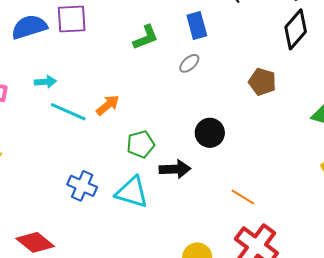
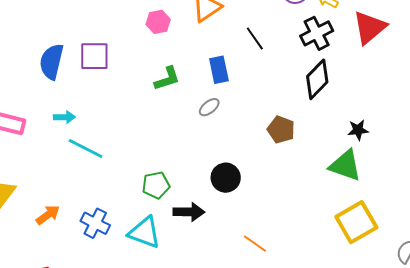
blue semicircle: (29, 27) -> (52, 62), turned -63
orange arrow: (108, 105) -> (48, 215), moved

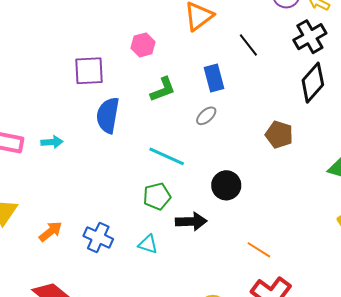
pink hexagon: (158, 22) -> (143, 45), moved
blue semicircle: (52, 62) -> (108, 115), moved
cyan arrow: (64, 117) -> (52, 142), moved
cyan line: (86, 148) -> (167, 156), moved
cyan triangle: (145, 232) -> (148, 244), size x0.6

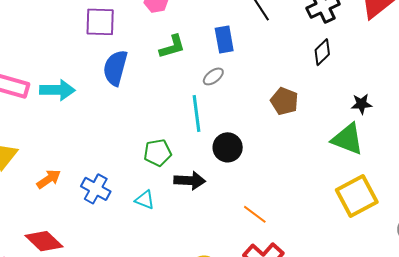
black diamond: (313, 83) -> (322, 52), size x0.7
cyan arrow: (52, 142) -> (57, 90), size x1.6
cyan line: (167, 156) -> (196, 114), moved, turned 54

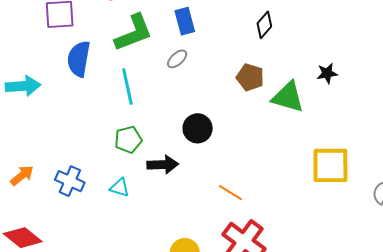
green L-shape: (172, 47) -> (134, 33), size x1.5
black diamond: (322, 52) -> (264, 25), moved
cyan line: (196, 114) -> (127, 87), moved
green triangle: (348, 139) -> (288, 97), moved
yellow square: (357, 196) -> (330, 165), turned 33

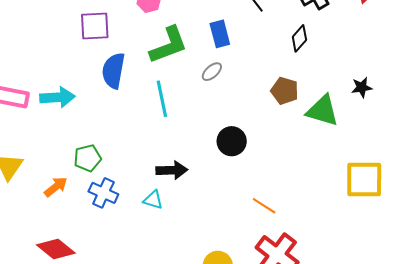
green pentagon: (128, 140) -> (88, 158), moved
black arrow: (163, 165) -> (172, 170), moved

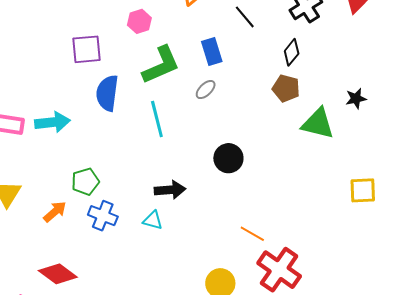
brown pentagon: (285, 91) -> (286, 88), moved
yellow square: (364, 179) -> (363, 190), size x0.7
orange line: (264, 206) -> (252, 234), moved

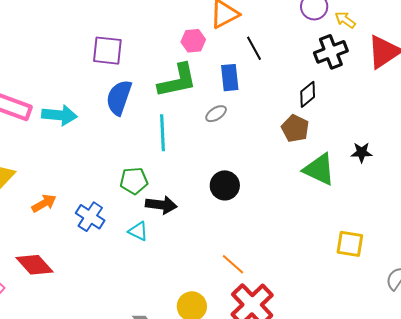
black line: (245, 17) -> (254, 48), moved
pink hexagon: (139, 21) -> (193, 41), moved
green pentagon: (85, 182) -> (134, 181), moved

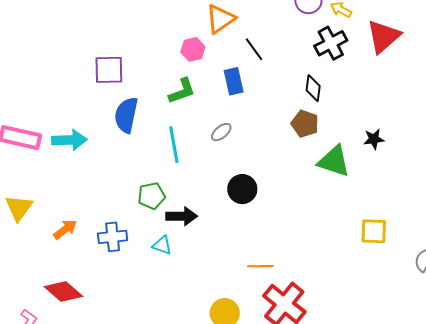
green L-shape: (177, 81) -> (182, 91), size x0.7
black diamond: (308, 94) -> (313, 88), turned -36
gray ellipse: (216, 114) -> (221, 132), moved
blue cross: (90, 217) -> (113, 237), turned -32
orange line: (233, 264) -> (260, 266), turned -35

